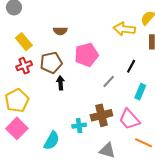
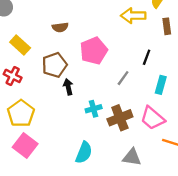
red cross: (24, 66) -> (13, 76), moved, turned -35
cyan cross: (79, 126) -> (94, 109), moved
cyan semicircle: (52, 141) -> (84, 153), moved

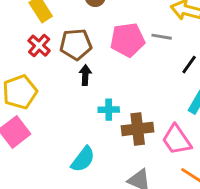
red cross: (13, 76) -> (39, 46), moved
gray line: (123, 78) -> (162, 37), moved, turned 49

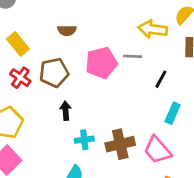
black arrow: (85, 75) -> (66, 111), moved
cyan cross: (109, 110) -> (84, 140), moved

